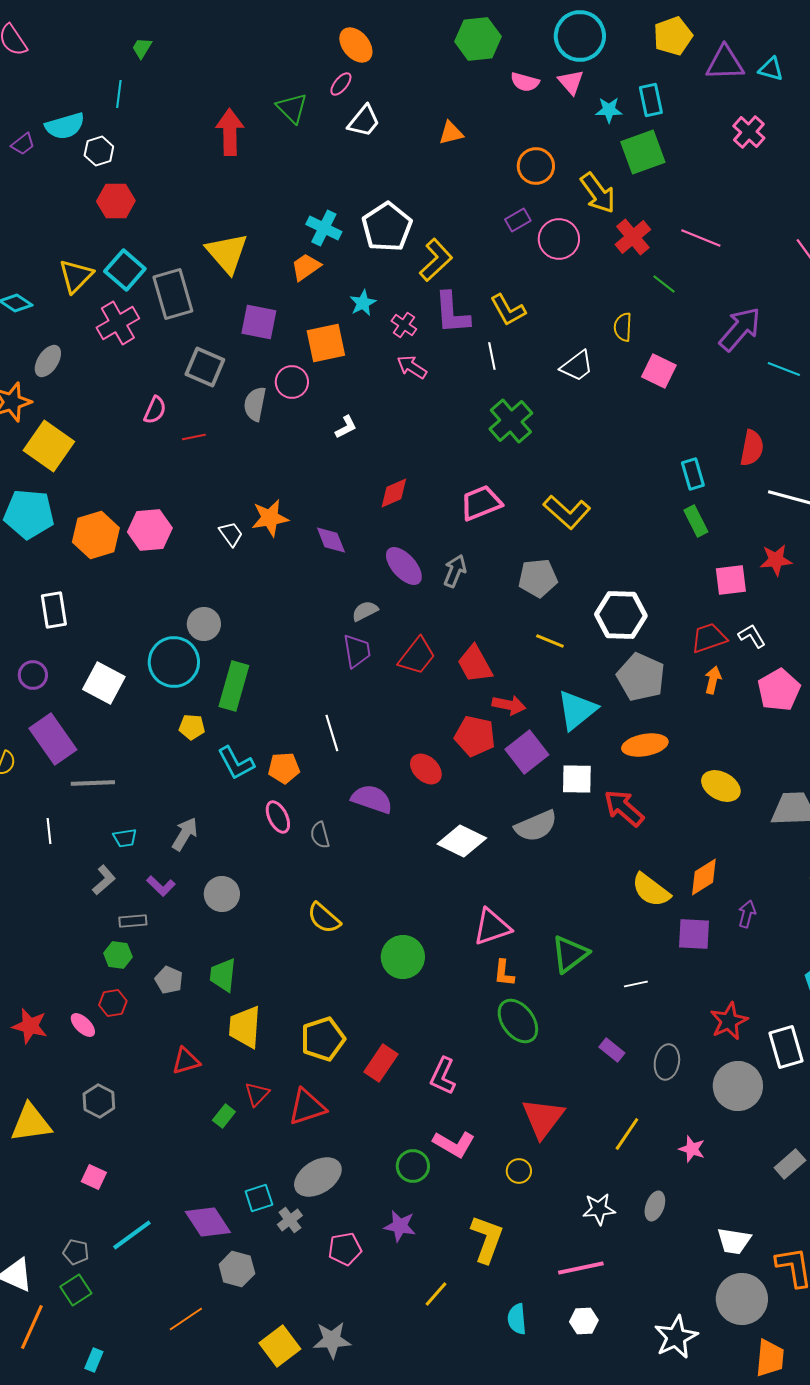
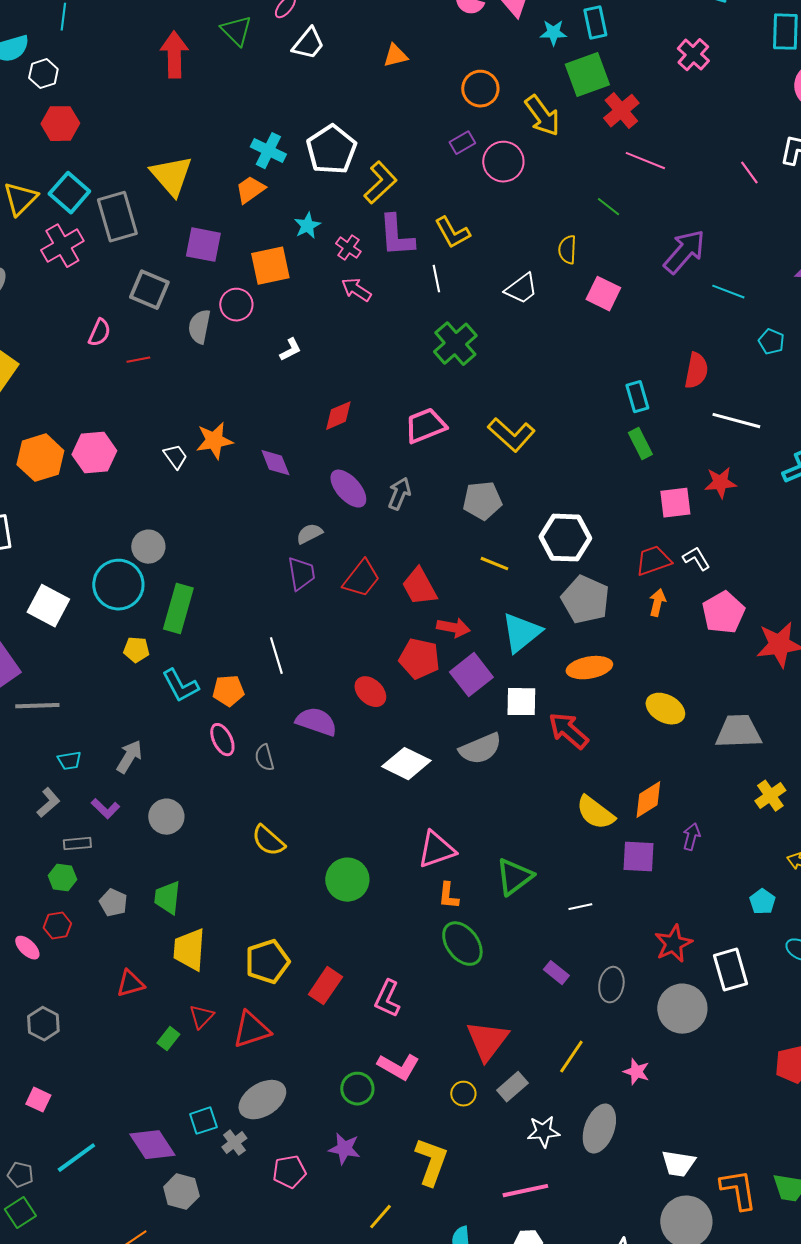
red cross: (633, 237) -> (621, 111), moved
gray rectangle: (790, 1164) -> (512, 1087), moved
gray ellipse: (655, 1206) -> (599, 1129), size x1.6

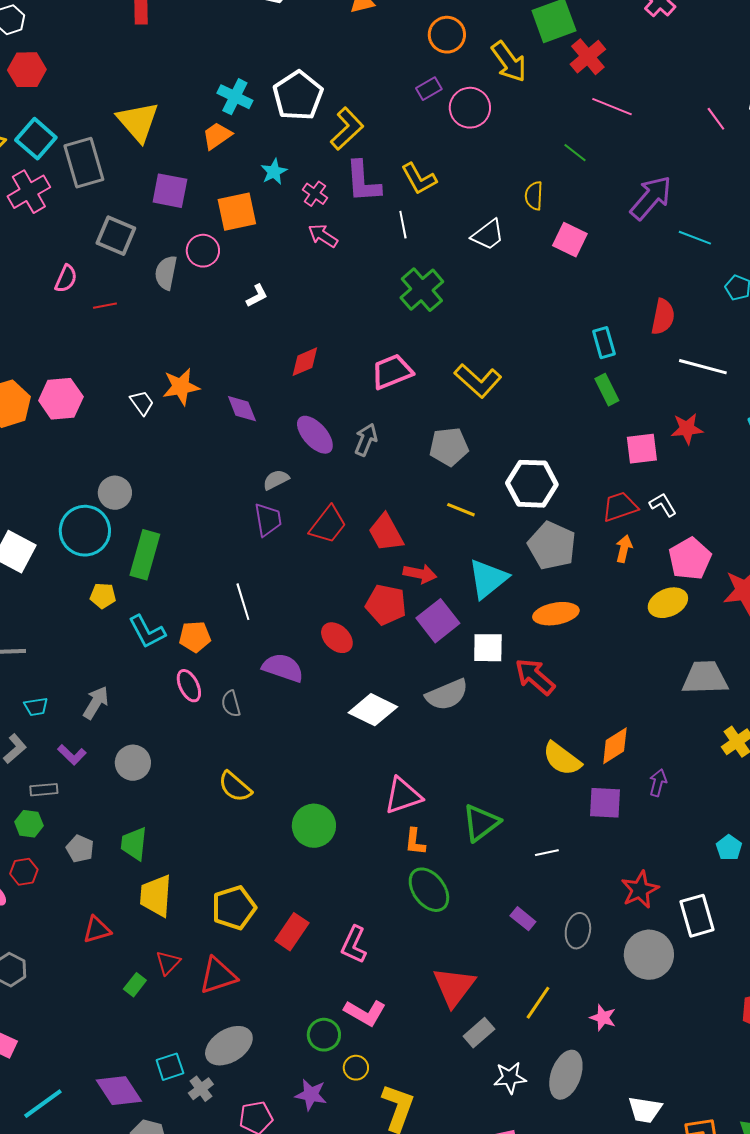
yellow ellipse: (665, 709) -> (668, 603), moved, turned -51
yellow circle: (463, 1094) -> (356, 1068), moved

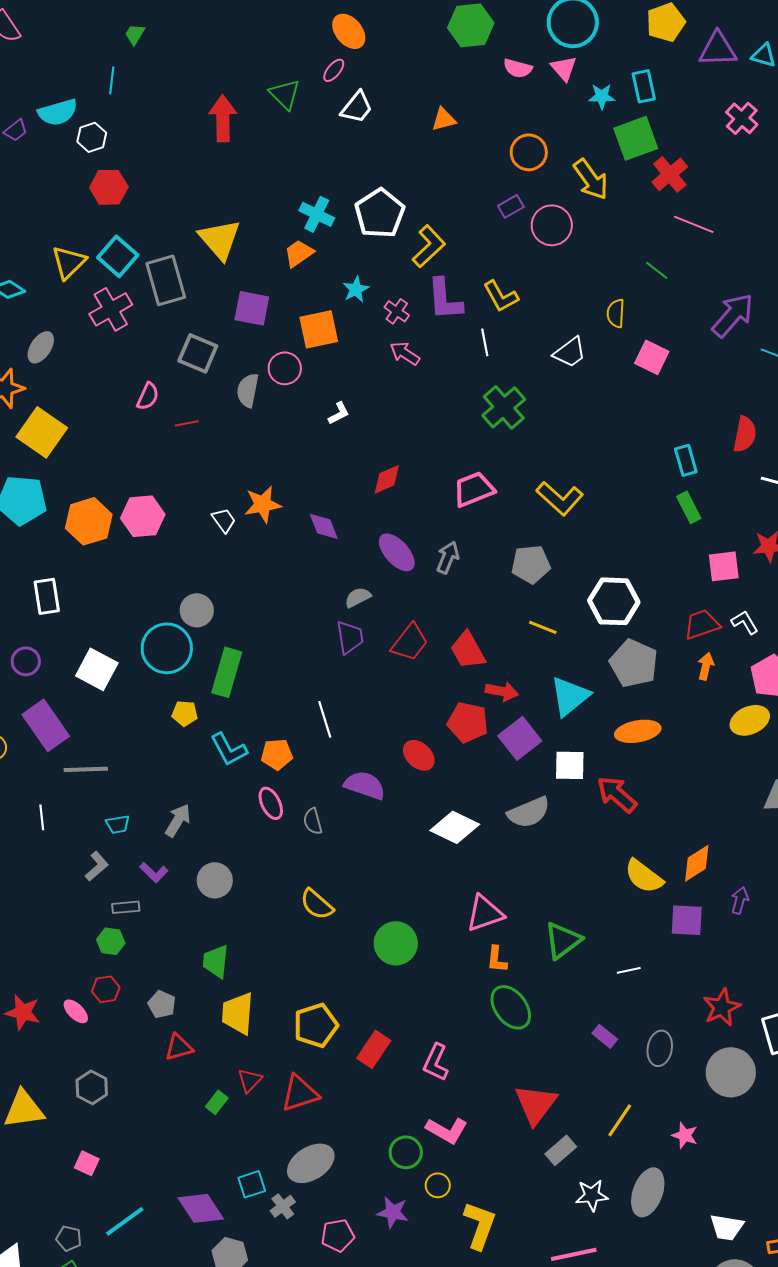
gray pentagon: (80, 849) -> (162, 1004), moved

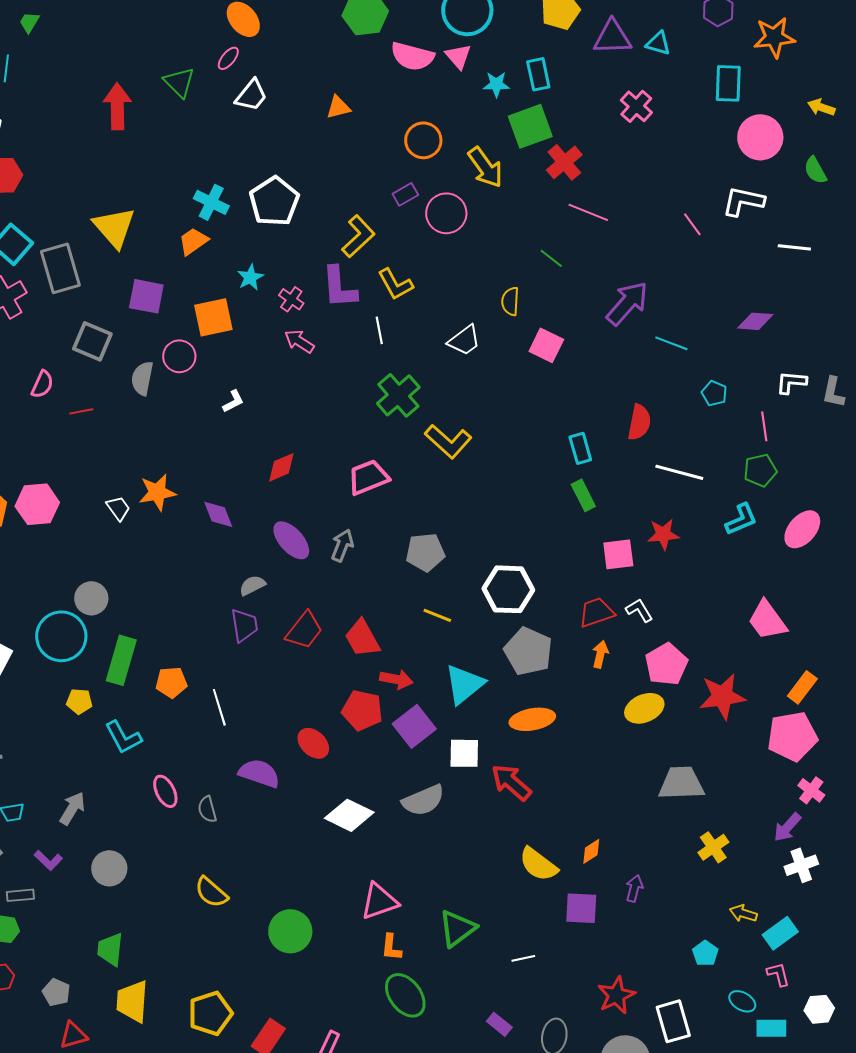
pink semicircle: (518, 68) -> (412, 56), size x1.5
yellow L-shape: (429, 246) -> (358, 236), moved
yellow L-shape: (560, 498) -> (448, 441), moved
orange pentagon: (277, 754) -> (171, 682), moved
orange diamond: (697, 863) -> (591, 851), size x0.7

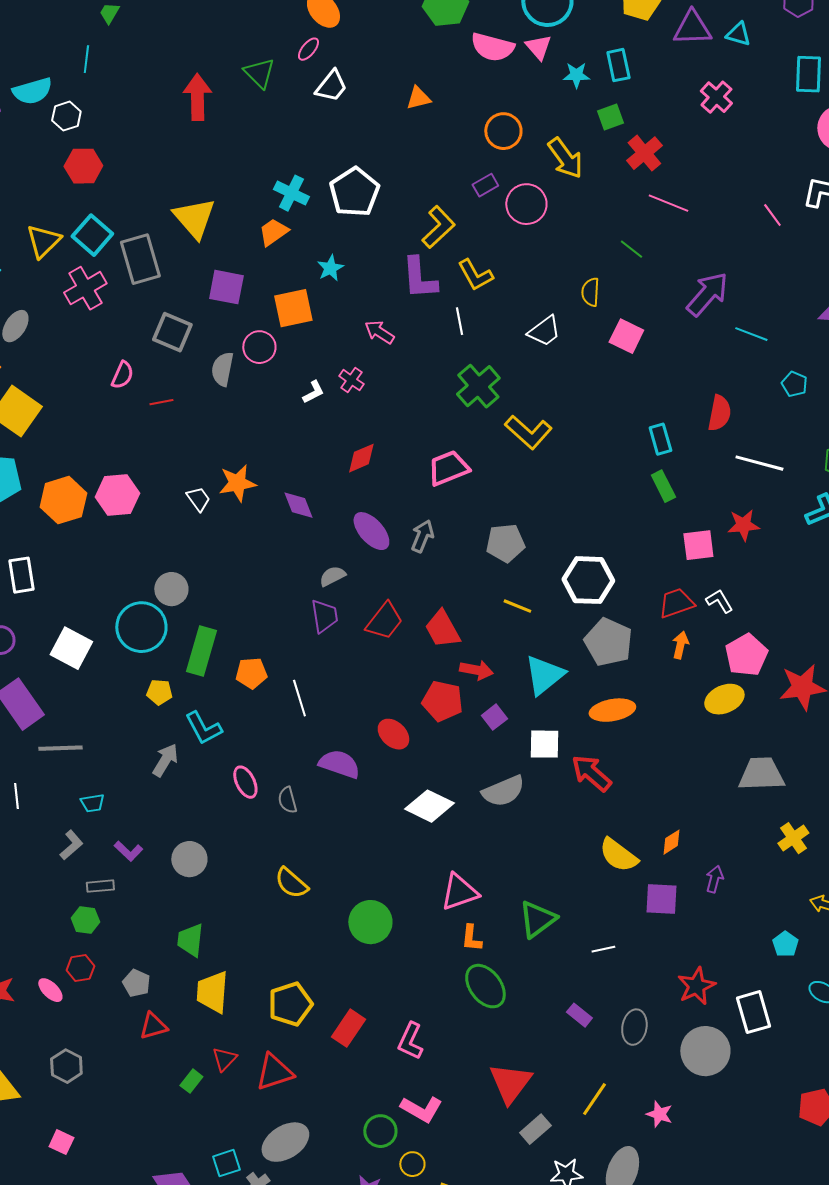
green square: (530, 126) -> (610, 117), size x0.6
pink cross: (291, 299) -> (351, 380), moved
purple square: (414, 726) -> (494, 717), size x0.6
gray arrow: (72, 808) -> (165, 760), moved

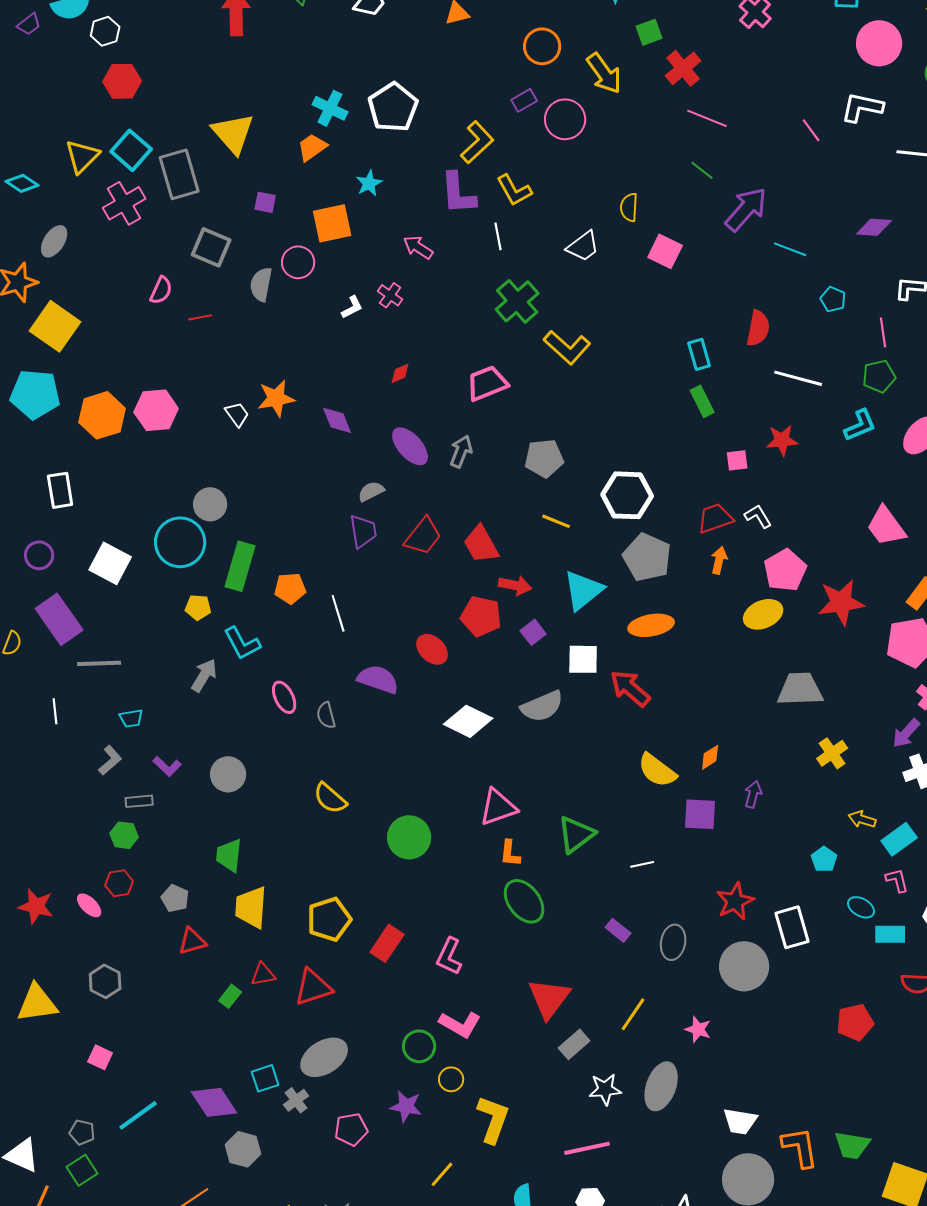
green line: (631, 249) -> (702, 170), moved
purple square: (226, 287) -> (265, 202), size x0.6
red diamond: (361, 458) -> (400, 373), size x0.7
pink square: (698, 545) -> (737, 460), size x0.7
red triangle: (224, 1059) -> (263, 974), turned 36

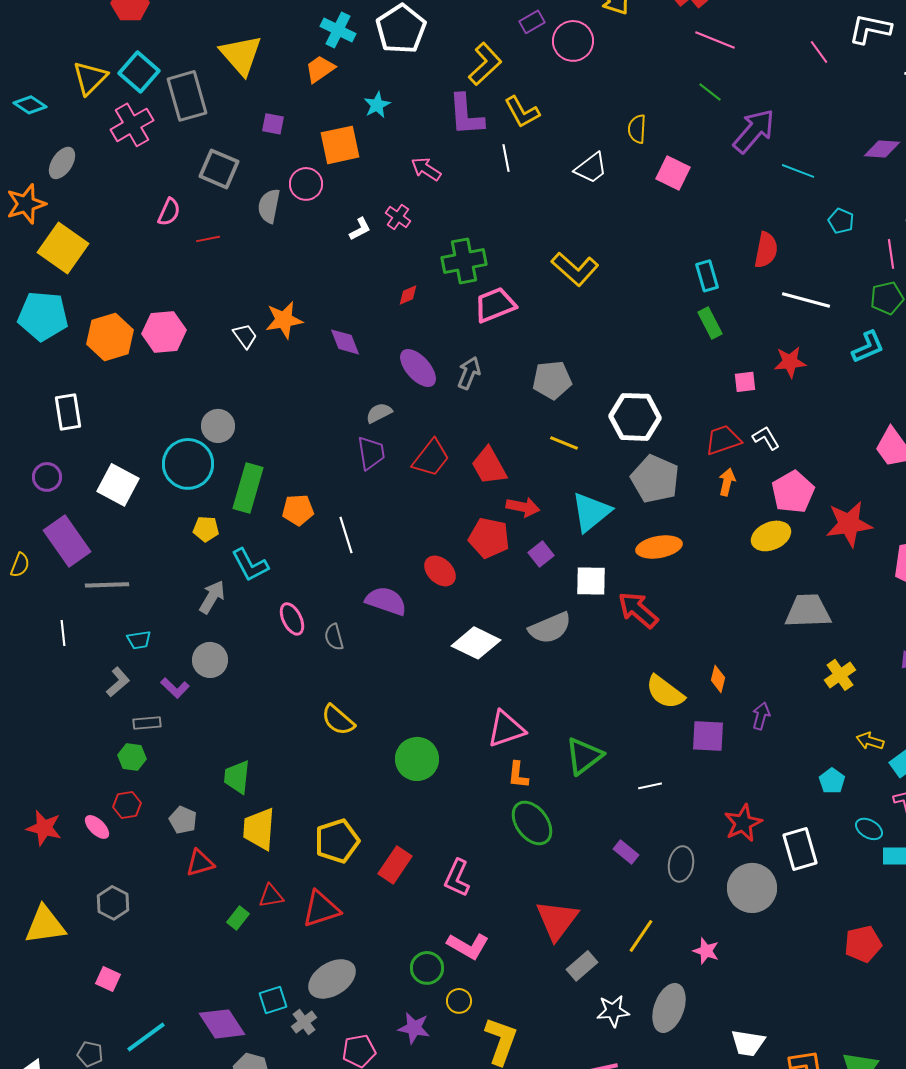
green cross: (517, 301) -> (464, 261), moved, turned 30
orange diamond: (710, 757) -> (718, 679), turned -44
gray circle: (228, 774) -> (210, 660), moved

